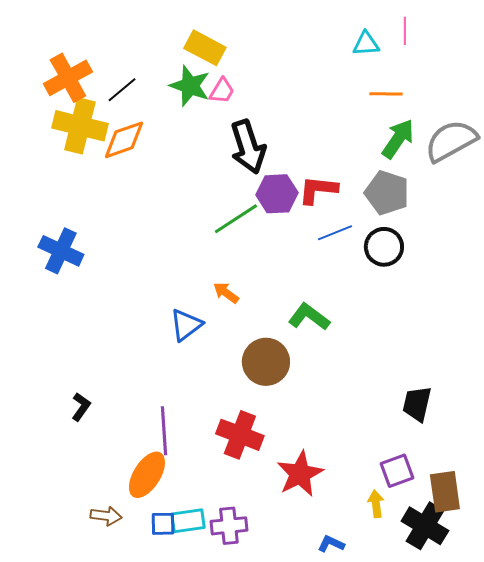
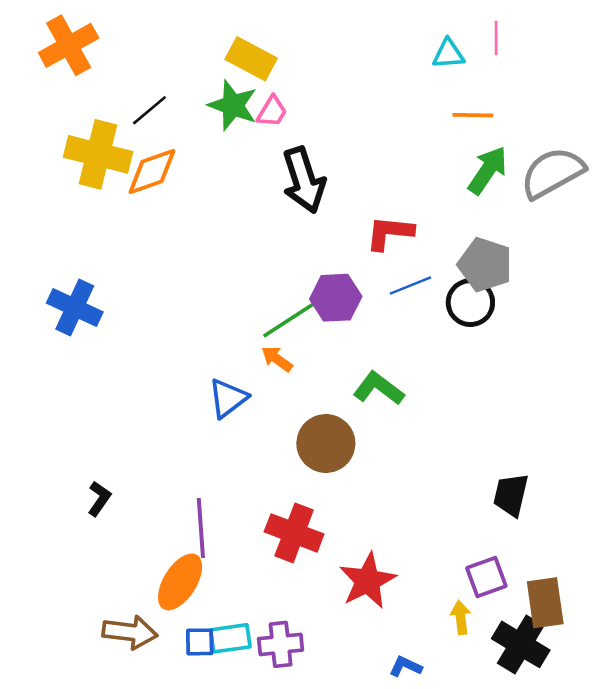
orange cross: (68, 78) -> (69, 45), moved
gray pentagon: (387, 193) -> (485, 265), moved
purple hexagon: (277, 194) -> (336, 298), moved
green line: (236, 219) -> (289, 320), moved
brown arrow: (106, 516) -> (130, 632), size x1.4

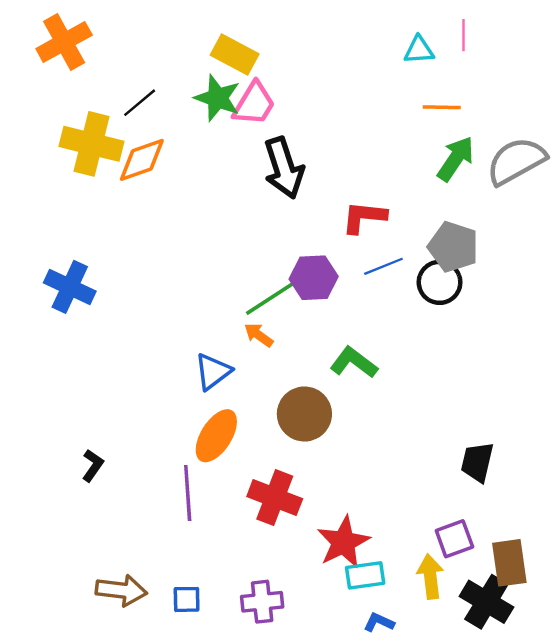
pink trapezoid: (272, 111) -> (254, 104), size x1.5
orange ellipse: (180, 582) -> (216, 436), moved
yellow arrow: (461, 617) -> (430, 577), size x1.4
cyan rectangle: (230, 638) -> (365, 575), moved

